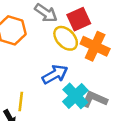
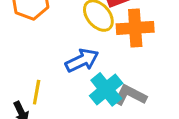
orange cross: (95, 46) -> (135, 28), turned -32

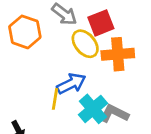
yellow line: (37, 92) -> (55, 99), moved

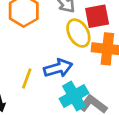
yellow line: (55, 99) -> (27, 78), moved

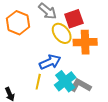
yellow line: (27, 78) -> (38, 82), moved

